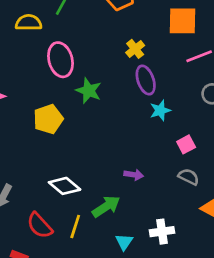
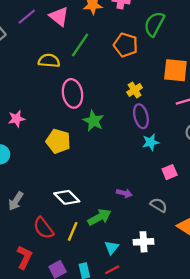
yellow pentagon: (48, 119) -> (58, 141), turned 30
gray semicircle: (189, 177) -> (159, 205), moved

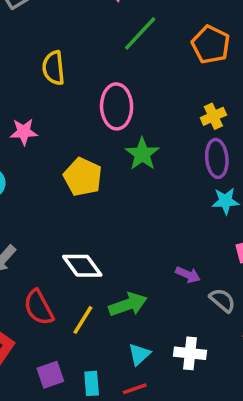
yellow semicircle: (49, 61) -> (53, 68), moved, turned -110
purple arrow: (124, 193) -> (188, 275), moved

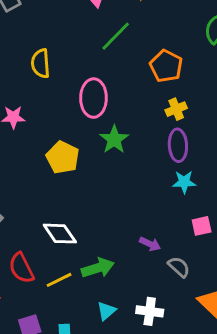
orange pentagon: (211, 45) -> (166, 66), moved
yellow line: (83, 320) -> (59, 280), turned 30

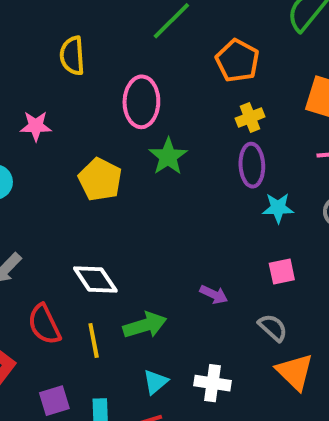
cyan star: (184, 182) -> (278, 208), moved
gray semicircle: (179, 267) -> (273, 328), moved
yellow line: (59, 280) -> (94, 340), turned -75

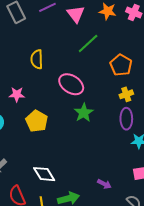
pink ellipse: (141, 102) -> (71, 84), turned -60
yellow pentagon: (100, 179) -> (37, 121), moved

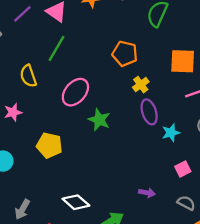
green line: (88, 43) -> (57, 48), moved
pink ellipse: (71, 84) -> (75, 92), turned -65
pink star: (17, 94) -> (13, 112), moved

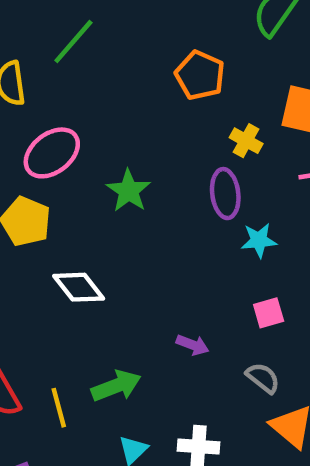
yellow cross: (141, 85) -> (246, 141), moved, turned -35
pink ellipse: (75, 92) -> (52, 153), moved
white diamond: (76, 202) -> (79, 287), moved

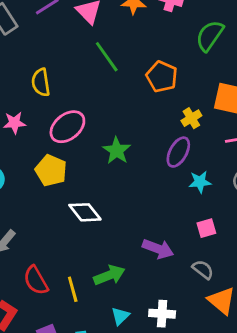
green line: (73, 42) -> (107, 57), moved, turned -76
yellow cross: (246, 141) -> (191, 118), turned 30
purple ellipse: (225, 194) -> (178, 152), turned 36
purple arrow: (193, 345) -> (158, 249), size x1.5

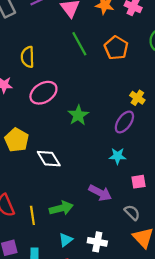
orange pentagon: (162, 77) -> (116, 48), moved
yellow cross: (191, 118) -> (137, 98), turned -32
yellow pentagon: (51, 170) -> (17, 140), moved
cyan star: (200, 182) -> (117, 156), moved

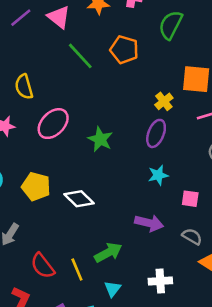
yellow cross: (137, 98) -> (164, 101), turned 32
pink square: (138, 182) -> (190, 199), turned 32
cyan triangle: (66, 240) -> (113, 289), moved

